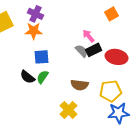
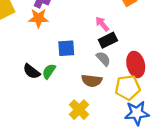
gray semicircle: (82, 51) -> (103, 59), moved
blue square: (42, 57) -> (66, 48), moved
red ellipse: (117, 57) -> (136, 64), moved, turned 65

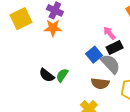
blue square: (66, 48) -> (94, 55), moved, turned -35
gray semicircle: (103, 59) -> (110, 64), size x1.5

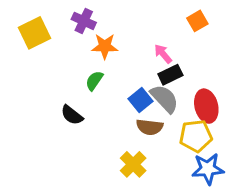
orange star: (53, 28) -> (105, 46), moved
blue square: (94, 55) -> (141, 100), moved
green semicircle: (62, 75) -> (94, 81), moved

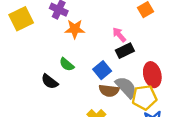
green semicircle: (94, 81) -> (67, 64), moved, turned -84
gray semicircle: (164, 99) -> (126, 87), moved

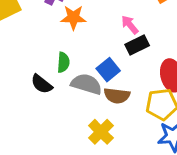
green semicircle: (67, 64) -> (63, 62), turned -126
gray semicircle: (126, 87) -> (86, 84), moved, turned -30

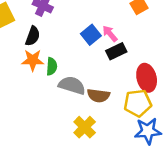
orange star: (73, 18) -> (33, 60), moved
blue square: (108, 70) -> (91, 35), moved
black semicircle: (42, 84) -> (33, 36), moved, turned -108

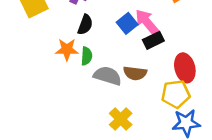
pink arrow: (110, 34) -> (147, 22), size x1.5
black semicircle: (33, 36) -> (85, 25), moved
brown semicircle: (98, 96) -> (135, 73), moved

